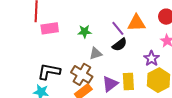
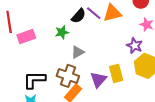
purple line: (118, 28) -> (94, 13), moved
black semicircle: (120, 45) -> (79, 16), moved

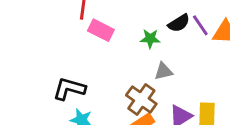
pink rectangle: (26, 36) -> (101, 30), turned 30
black L-shape: (34, 80) -> (69, 89), moved

